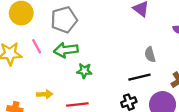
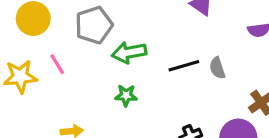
green arrow: (66, 50) -> (129, 52), moved
black line: (139, 77) -> (184, 66), moved

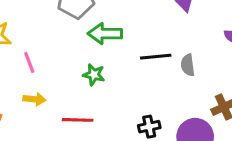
pink line: (57, 64) -> (29, 62), moved

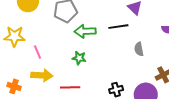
black line: (156, 57) -> (118, 27), moved
yellow arrow: (34, 99) -> (42, 75), size x1.5

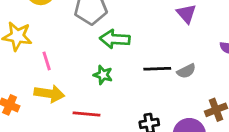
black line: (118, 27) -> (157, 69), moved
gray semicircle: (139, 49) -> (186, 71), turned -112

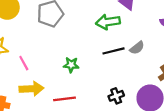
green arrow: (115, 39) -> (108, 22), moved

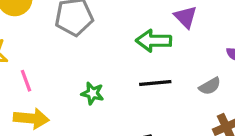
gray semicircle: (137, 48) -> (210, 86), moved

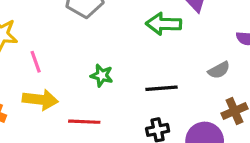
black line: (155, 83) -> (162, 88), moved

